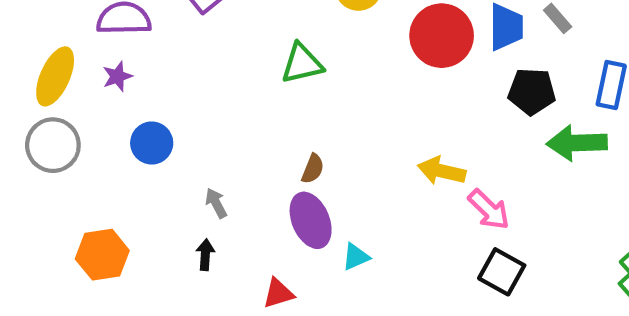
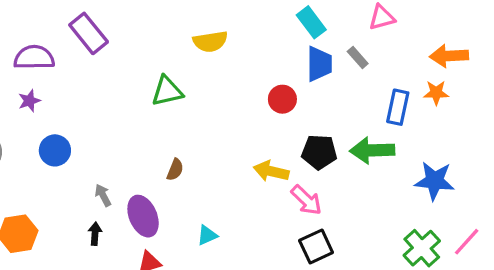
red circle: (442, 36) -> (282, 99), moved, size x0.6
black pentagon: (532, 91) -> (319, 152), moved
purple ellipse: (311, 220) -> (143, 216), moved
black square: (502, 272) -> (316, 247), turned 36

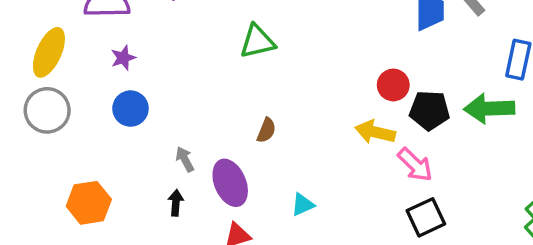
red circle: (282, 99) -> (393, 85), moved
purple star: (29, 101) -> (123, 58), moved

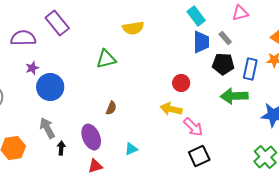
blue circle: (130, 109) -> (50, 87), moved, size x1.4
black pentagon: (429, 110) -> (223, 64), moved
gray arrow: (185, 159) -> (47, 128), moved, size x1.5

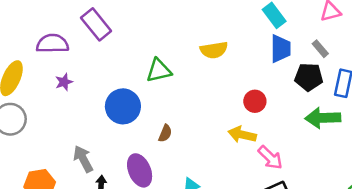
yellow semicircle: (133, 28) -> (214, 50), moved
gray rectangle: (225, 38) -> (320, 49), moved
blue circle: (50, 87) -> (123, 106), moved

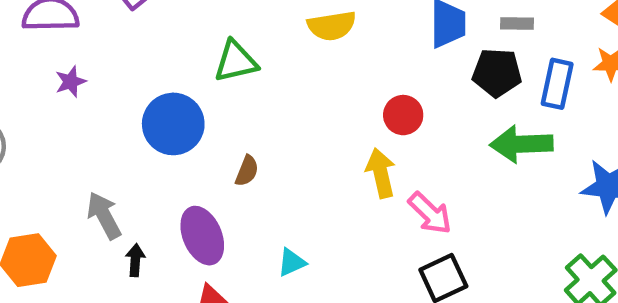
gray rectangle: (320, 49) -> (517, 24), turned -48
yellow arrow: (242, 135) -> (381, 173), turned 64

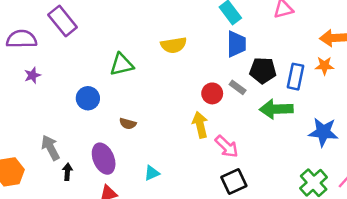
gray rectangle: (517, 24) -> (238, 87), moved, turned 35
blue circle: (173, 124) -> (88, 98), size x0.7
brown semicircle: (247, 171) -> (128, 124), turned 84

